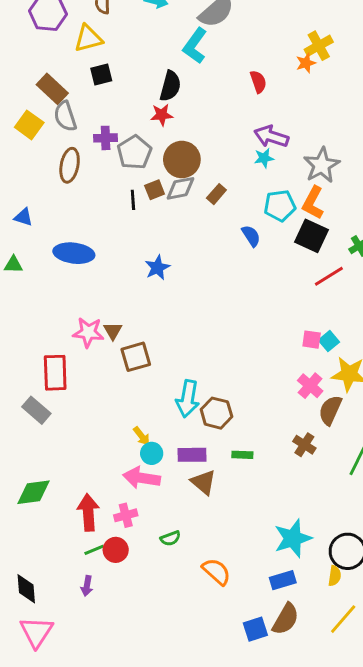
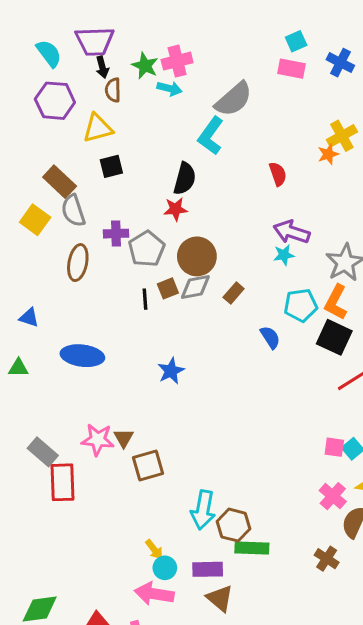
gray rectangle: (36, 410) -> (43, 452), moved
green rectangle: (242, 455) -> (252, 548), moved, size x1.5

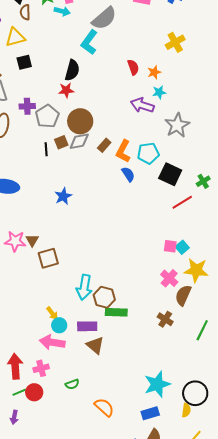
orange star: (328, 154) -> (154, 72), moved
cyan star: (284, 255) -> (159, 92), moved
orange L-shape: (336, 302) -> (123, 151), moved

